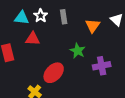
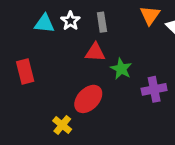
orange triangle: (93, 26) -> (150, 15), moved
red triangle: (33, 39) -> (95, 52), moved

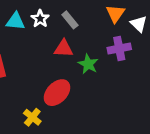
gray rectangle: (102, 22) -> (70, 20), turned -30
purple cross: (154, 89) -> (119, 48), moved

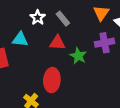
cyan triangle: (16, 21) -> (20, 39), moved
red ellipse: (57, 93) -> (52, 80), turned -40

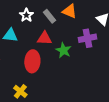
orange triangle: (101, 13) -> (69, 11), moved, turned -42
red ellipse: (52, 80) -> (32, 61), moved

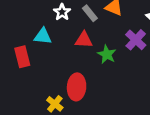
purple cross: (88, 38) -> (136, 40), turned -36
red ellipse: (32, 61) -> (77, 87), moved

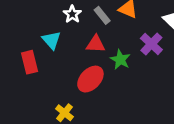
cyan triangle: (43, 36) -> (52, 40), turned 42
red ellipse: (77, 87) -> (90, 79), moved, turned 40

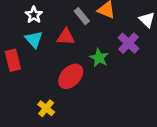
white star: (72, 14) -> (34, 15), moved
red triangle: (96, 44) -> (66, 37), moved

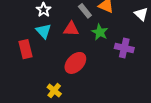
purple cross: (128, 43) -> (124, 48), moved, turned -30
green star: (99, 58) -> (100, 32), moved

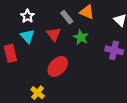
red triangle: (71, 29) -> (54, 34), turned 49
purple cross: (124, 48) -> (114, 50), moved

